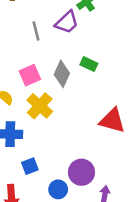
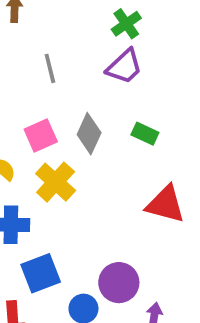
purple trapezoid: (67, 22) -> (124, 67), moved
green rectangle: (89, 64) -> (145, 134), moved
blue square: (30, 166) -> (41, 273), size x1.5

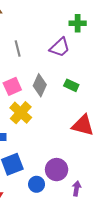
green cross: (126, 24) -> (78, 23), moved, turned 35

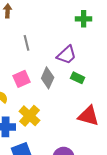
purple trapezoid: (60, 47) -> (67, 55), moved
yellow cross: (21, 113) -> (30, 116), moved

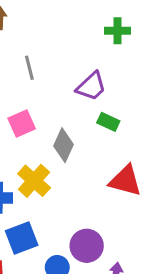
gray diamond: (48, 78) -> (63, 145), moved

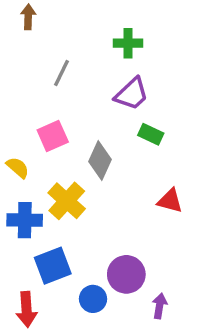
green cross: (118, 31) -> (128, 43), moved
gray line: (29, 68) -> (61, 73), turned 40
red triangle: (125, 181) -> (170, 201), size x0.7

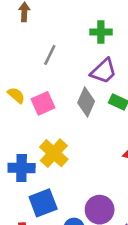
gray diamond: (100, 161) -> (86, 102), moved
yellow semicircle: (18, 168) -> (16, 95), moved

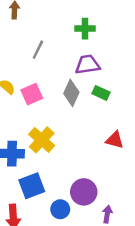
purple trapezoid: (104, 71) -> (87, 64), turned -145

